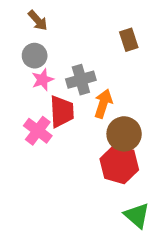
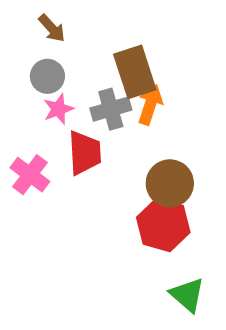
brown rectangle: (129, 40) -> (135, 72), moved, size x1.6
orange arrow: (103, 104) -> (150, 105), moved
pink cross: (38, 131) -> (30, 175), moved

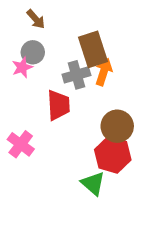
pink star: (58, 109) -> (22, 67), moved
pink cross: (30, 175) -> (21, 144), moved
green triangle: (187, 295) -> (93, 183), moved

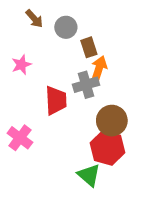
brown rectangle: (93, 49) -> (89, 47), size x0.6
gray circle: (33, 52) -> (66, 27), moved
gray cross: (76, 75) -> (86, 85), moved

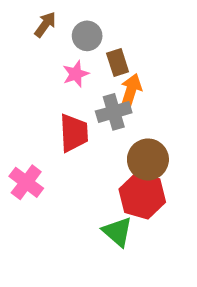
brown arrow: (34, 19) -> (45, 24), turned -102
pink star: (21, 65) -> (76, 74), moved

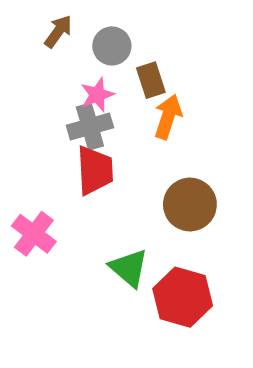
gray cross: (114, 112) -> (90, 126), moved
red hexagon: (142, 196) -> (183, 297), moved
green triangle: (118, 232) -> (129, 268), moved

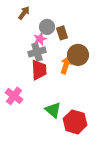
gray circle: (112, 46) -> (47, 27), moved
orange arrow: (168, 117) -> (66, 65), moved
brown circle: (190, 205) -> (78, 55), moved

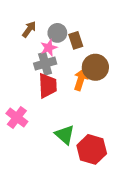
brown arrow: (24, 13) -> (29, 29), moved

